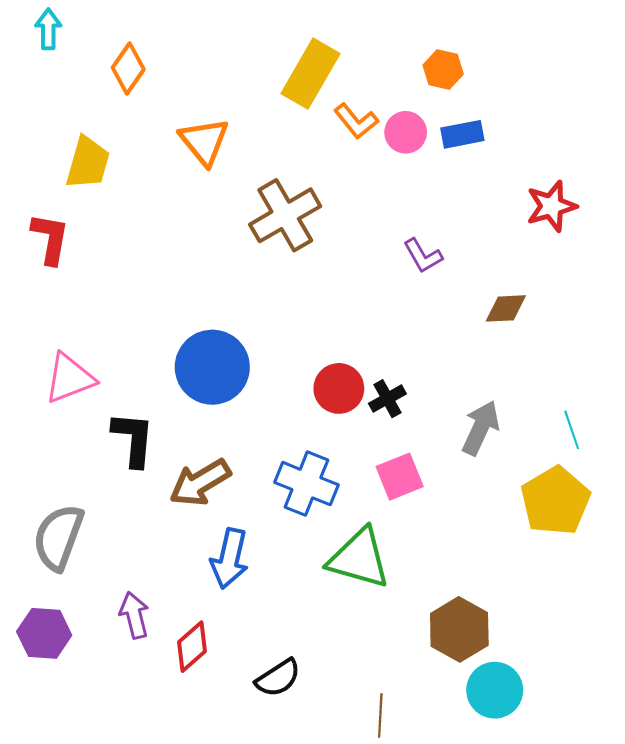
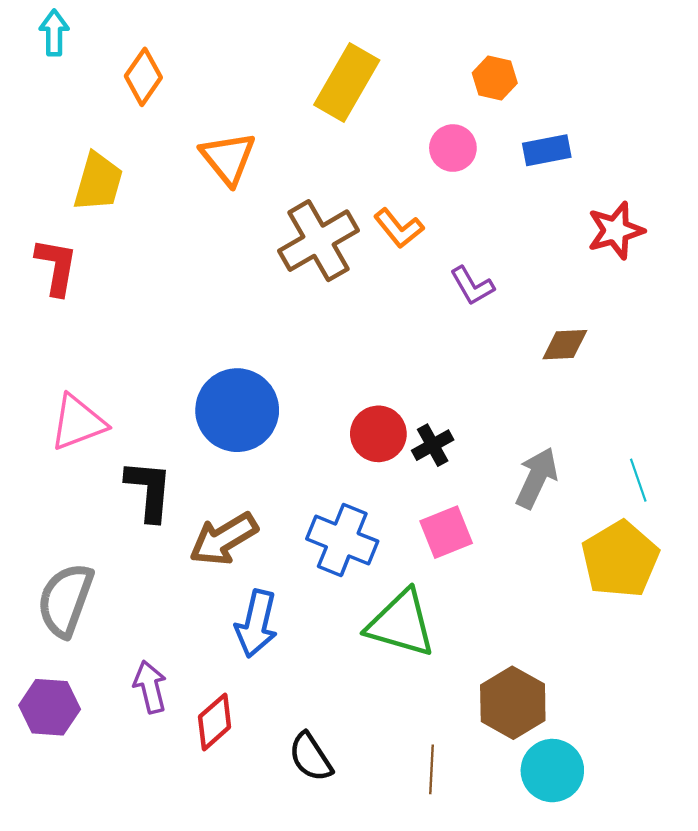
orange L-shape: (356, 121) -> (399, 228), moved
blue rectangle: (462, 134) -> (547, 150), moved
black semicircle: (278, 678) -> (311, 757), turned 90
brown line: (380, 715) -> (431, 769), moved

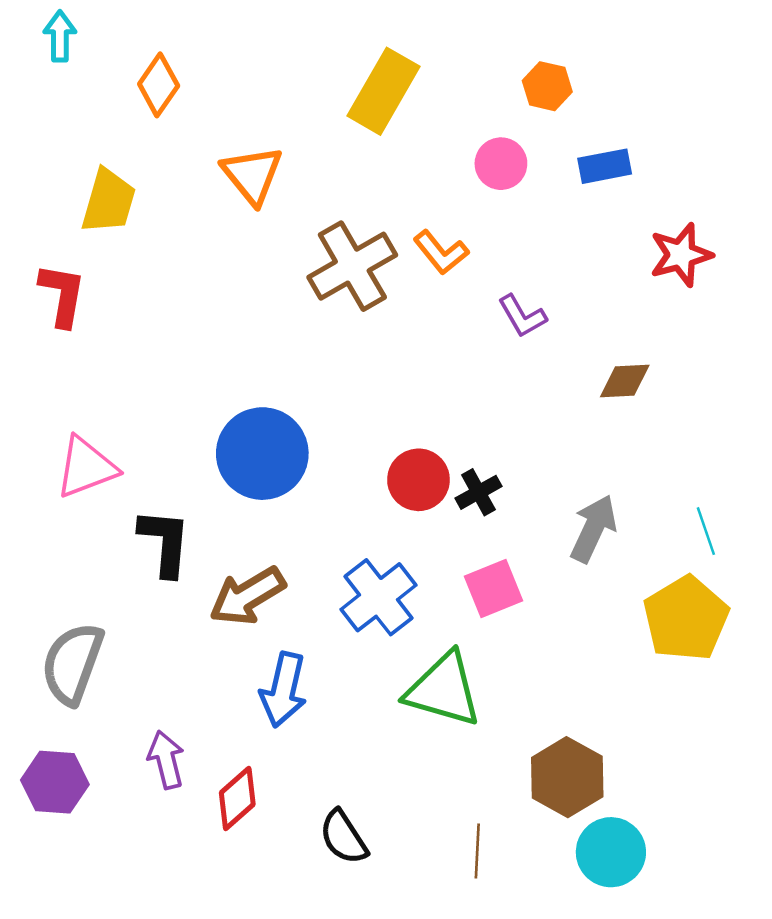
blue cross: (342, 540) -> (379, 597), turned 30

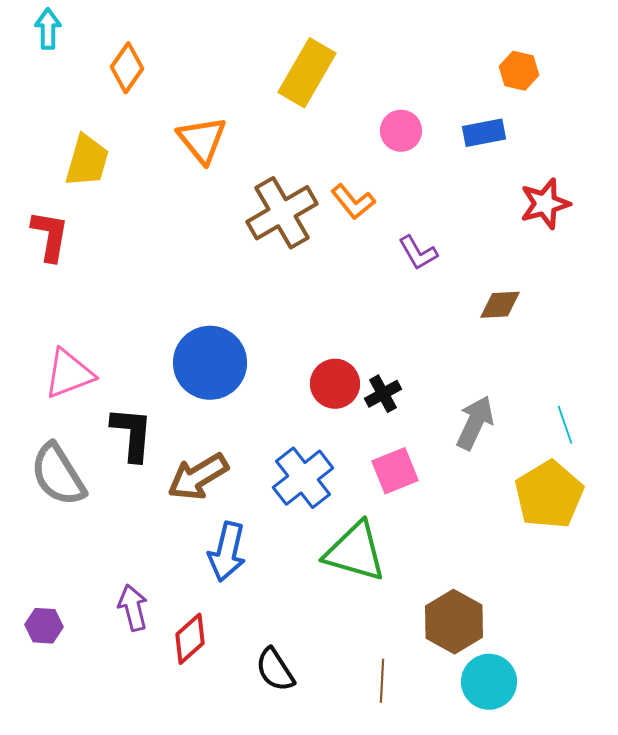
orange hexagon: (547, 86) -> (519, 71), moved
gray semicircle: (72, 663) -> (58, 475), moved, turned -52
purple hexagon: (55, 782) -> (44, 626), size x0.7

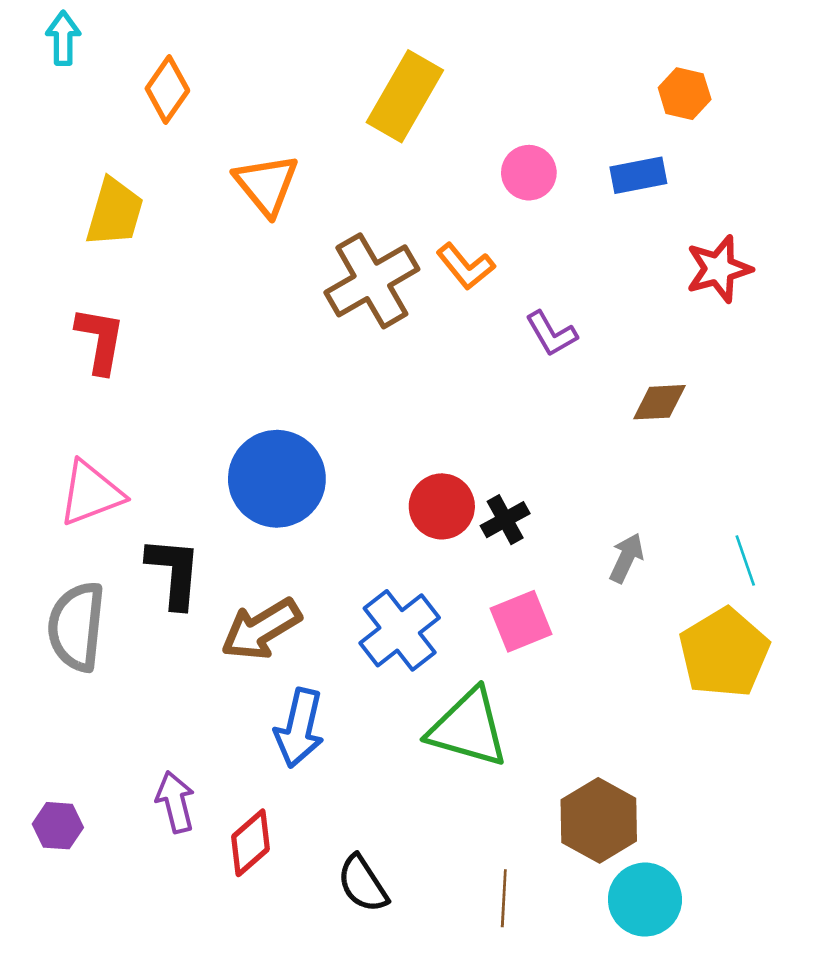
red L-shape: (50, 236) -> (100, 340), moved
gray arrow: (475, 423) -> (626, 558), size x0.7
gray semicircle: (58, 475) -> (76, 626), turned 38

